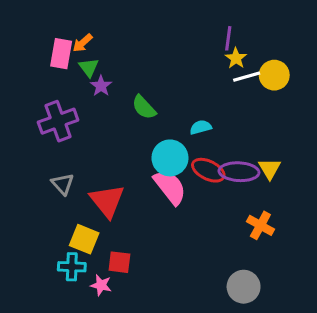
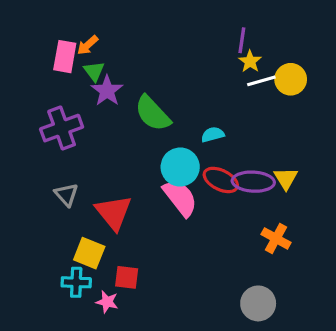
purple star: (101, 86) -> (107, 91), size x1.4
green semicircle: (144, 107) -> (153, 113), size x1.4

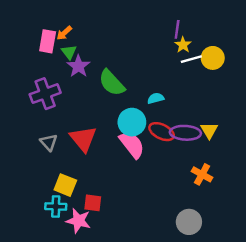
red triangle: (114, 212) -> (83, 139), moved
pink star: (107, 302) -> (78, 221), size x1.5

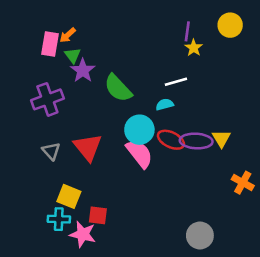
yellow circle: (213, 58) -> (230, 25), moved
white line: (191, 59) -> (176, 82), moved
orange cross: (202, 174) -> (243, 183), moved

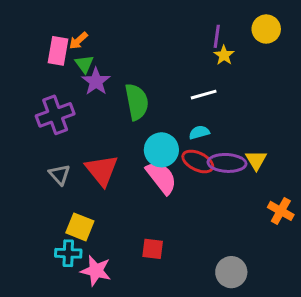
green semicircle: (118, 88) -> (137, 102), turned -148
cyan semicircle: (165, 104) -> (199, 132), moved
red square: (98, 215) -> (153, 249), moved

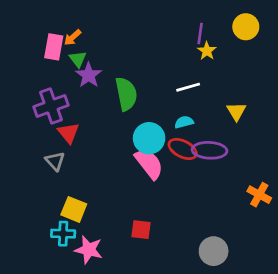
yellow triangle: (256, 160) -> (236, 111), moved
red triangle: (102, 170) -> (68, 133), moved, size x0.7

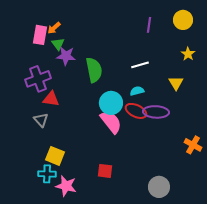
yellow star: (207, 51) -> (188, 54), moved
purple star: (89, 75) -> (66, 56), turned -30
red triangle: (68, 133) -> (51, 99), turned -42

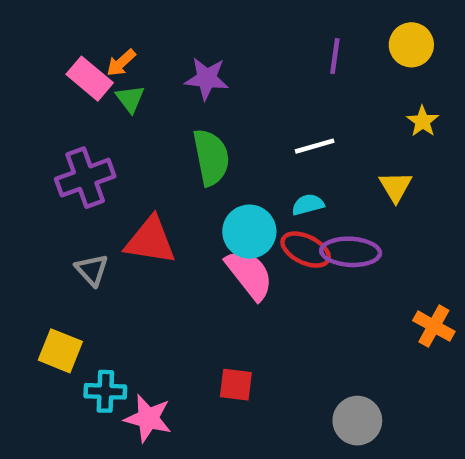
pink rectangle: (40, 35) -> (90, 79), turned -60
purple star: (66, 56) -> (207, 79), moved
red triangle: (51, 99) -> (150, 241), moved, size x1.4
yellow square: (55, 156) -> (60, 351), moved

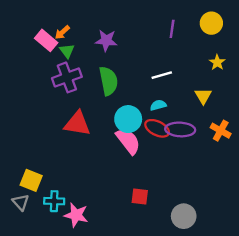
purple cross: (85, 178) -> (67, 77), moved
gray triangle: (92, 270) -> (21, 202), moved
orange cross: (434, 326) -> (221, 131), moved
red square: (236, 385) -> (140, 197), moved

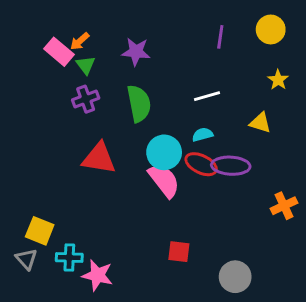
purple cross: (67, 77) -> (86, 99), size x0.7
yellow triangle: (203, 96) -> (260, 123), turned -42
orange cross: (221, 131) -> (284, 206), moved, turned 36

